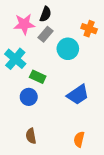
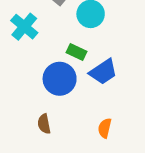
green rectangle: (38, 77) -> (76, 52), moved
blue circle: (29, 97) -> (60, 79), moved, size x1.5

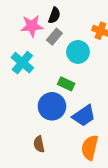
blue trapezoid: (103, 72) -> (84, 116), moved
orange semicircle: (105, 128) -> (90, 148), size x1.5

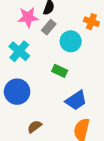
blue circle: (52, 106) -> (17, 92), moved
brown semicircle: (39, 144) -> (35, 127), turned 64

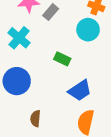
cyan circle: (71, 41) -> (88, 30), moved
brown semicircle: (35, 127) -> (35, 119), turned -48

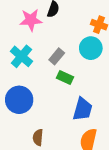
gray rectangle: (51, 12) -> (57, 56), moved
blue trapezoid: (80, 90) -> (83, 109), turned -40

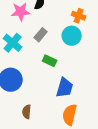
gray rectangle: (57, 56) -> (41, 35), moved

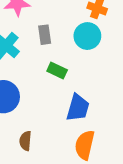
gray rectangle: (41, 35) -> (45, 35), turned -48

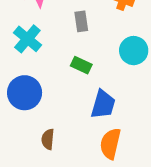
gray rectangle: (45, 35) -> (81, 21), moved
cyan circle: (87, 36) -> (134, 51), moved

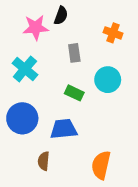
cyan circle: (134, 51) -> (108, 80), moved
blue trapezoid: (103, 104) -> (64, 129), moved, turned -112

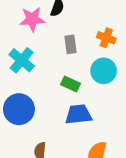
orange cross: (113, 33) -> (106, 38), moved
blue trapezoid: (64, 129) -> (78, 114), moved

